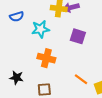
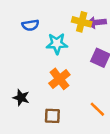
orange cross: (46, 58) -> (59, 79), turned 30

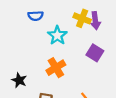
purple arrow: (96, 22) -> (95, 21), turned -98
cyan star: (57, 44) -> (57, 35), turned 30

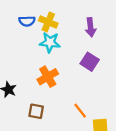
yellow cross: (82, 18) -> (48, 22), moved
cyan star: (57, 35) -> (50, 42), turned -30

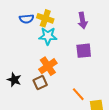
purple square: (90, 62) -> (84, 51), turned -35
brown square: (36, 111) -> (40, 83), moved, turned -32

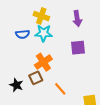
blue semicircle: (27, 19) -> (23, 34), moved
black star: (14, 80) -> (16, 85), moved
orange line: (78, 94) -> (60, 89), moved

